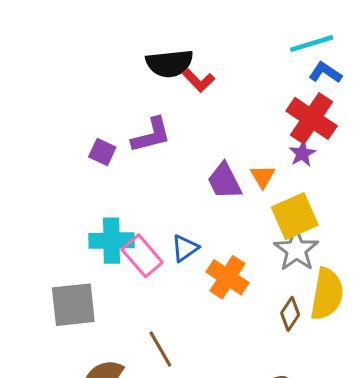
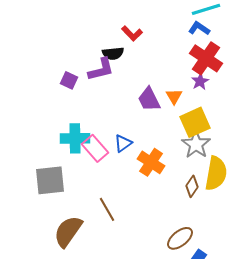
black semicircle: (170, 63) -> (113, 53), moved, size x0.7
blue L-shape: (325, 73) -> (199, 28), moved

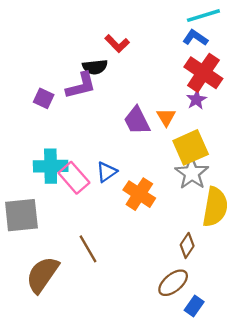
brown diamond: (192, 186) -> (187, 245), moved

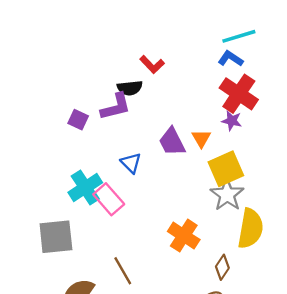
purple star: (196, 100) -> (232, 121), turned -30
cyan cross: (51, 166) -> (85, 188), turned -32
blue triangle: (107, 172) -> (131, 163), moved, turned -40
orange cross: (139, 194) -> (184, 236), moved

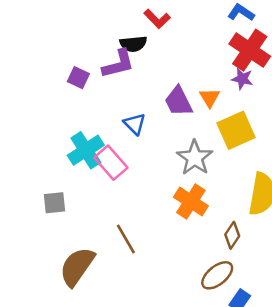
gray star: (227, 195) -> (195, 158), moved
gray square: (56, 237) -> (55, 203), size x0.6

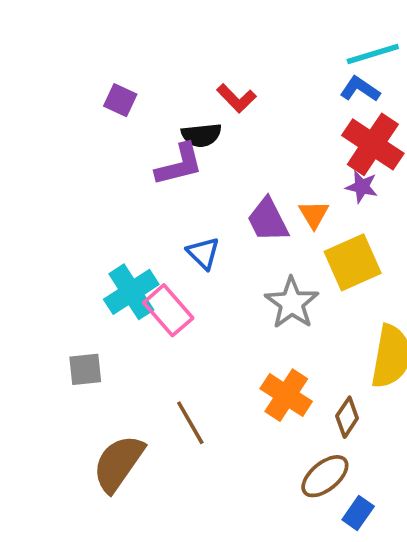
purple square: (78, 78) -> (120, 100), moved
orange cross: (191, 201) -> (286, 395), moved

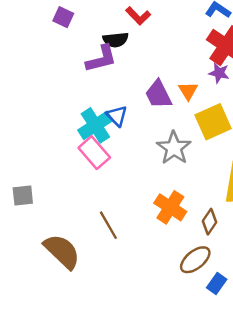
cyan cross: (131, 292) -> (95, 125), moved
gray square: (85, 369) -> (23, 195), moved
brown semicircle: (118, 463) -> (62, 251), turned 99

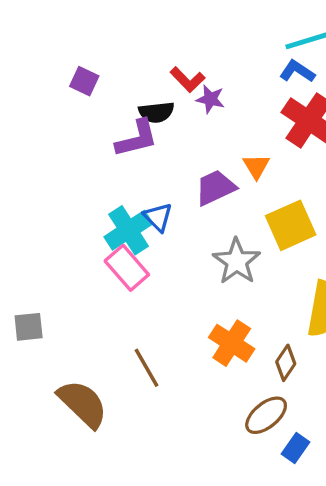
purple star: (219, 73) -> (210, 99), moved
orange triangle: (188, 91) -> (256, 166), moved
purple trapezoid: (158, 94) -> (215, 188), turned 92

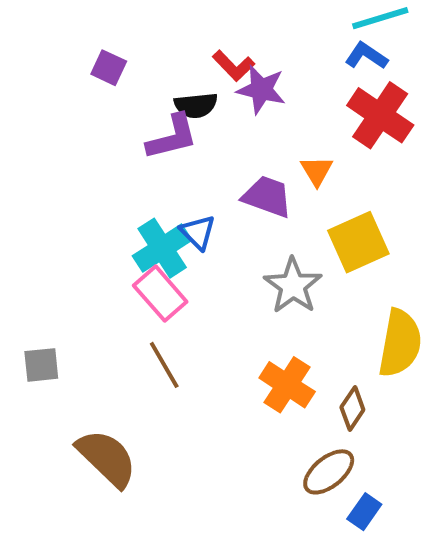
purple star: (210, 99) -> (261, 89), size x1.4
purple trapezoid: (215, 188) -> (267, 197), turned 45
brown line: (147, 368) -> (164, 365), moved

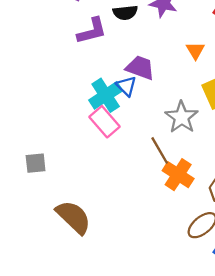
purple L-shape: (172, 137) -> (92, 31), moved
purple trapezoid: (267, 197) -> (140, 68), moved
brown line: (164, 365) -> (160, 150), moved

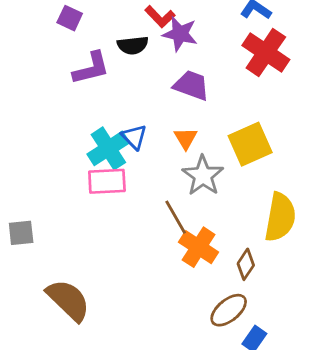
orange triangle: (195, 50) -> (186, 138), moved
purple trapezoid: (140, 68) -> (191, 85), moved
pink rectangle: (105, 122) -> (107, 181), turned -52

